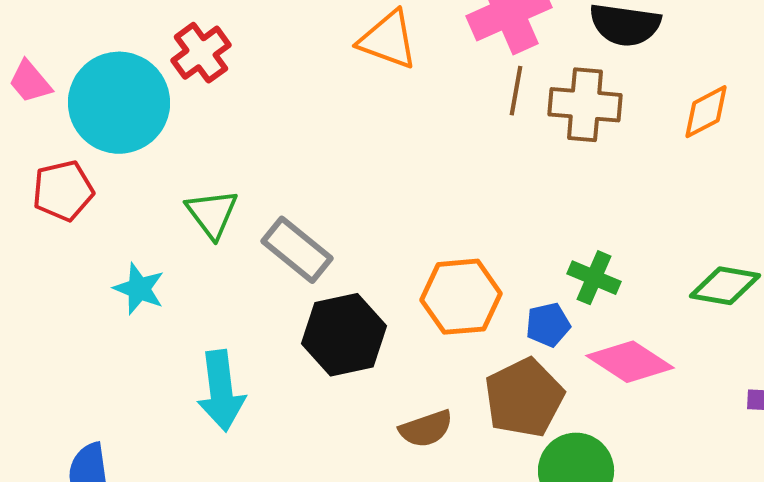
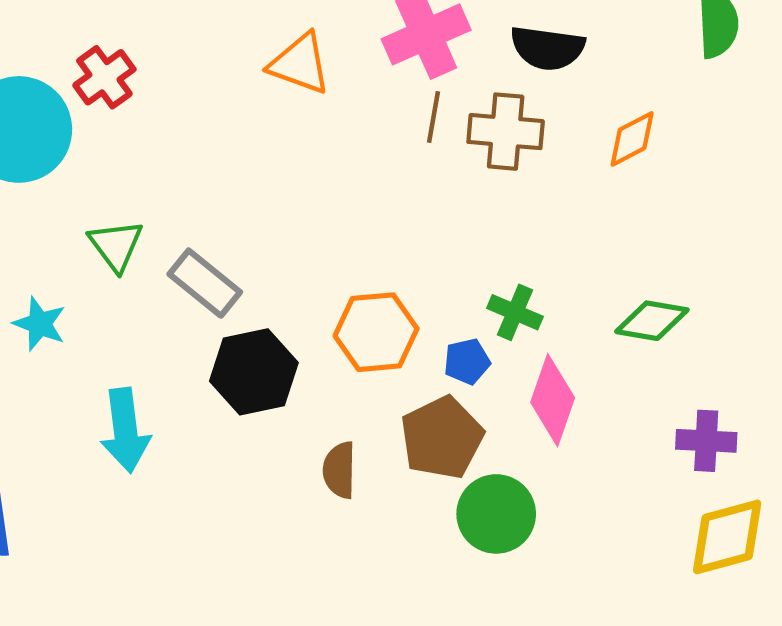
pink diamond: (630, 362) -> (553, 400), turned 76
brown semicircle: (426, 429) -> (339, 470), turned 110

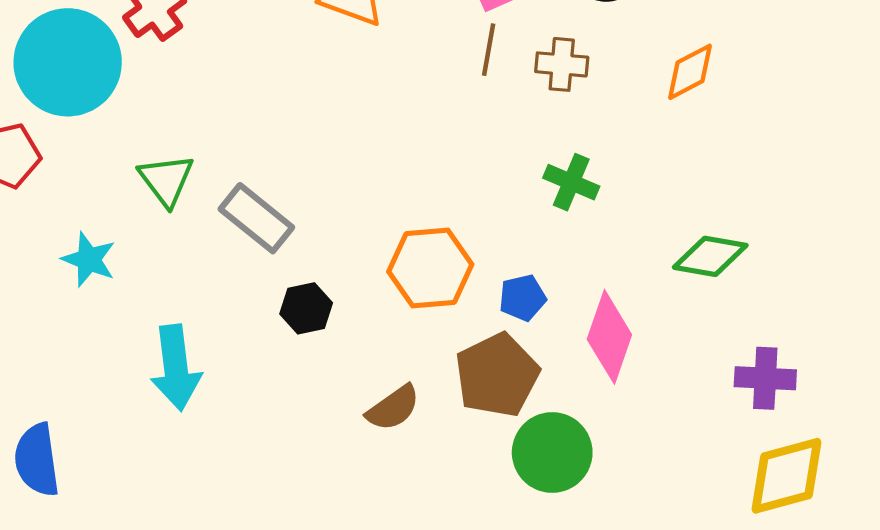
brown cross: (506, 132) -> (562, 64), size x0.7
green cross: (515, 312) -> (571, 182), moved
black hexagon: (254, 372) -> (306, 308), size x0.6
brown semicircle: (339, 470) -> (393, 408), turned -126

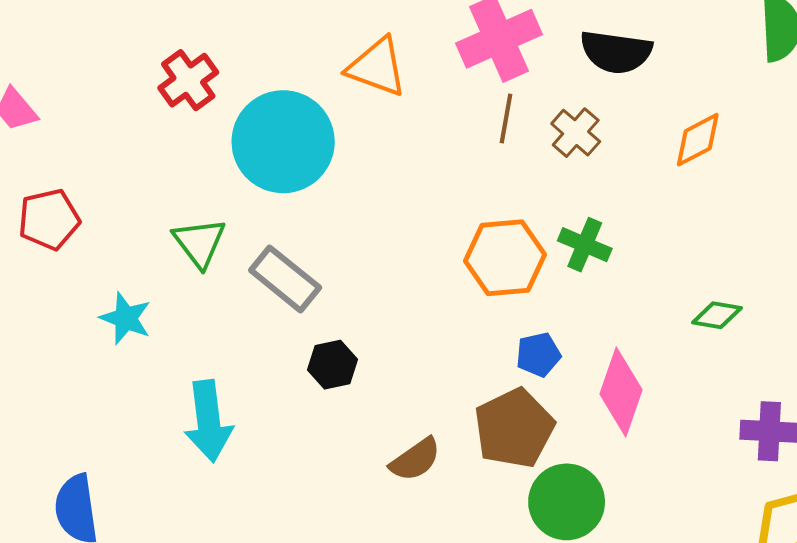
cyan circle: (68, 62) -> (283, 142), moved
brown cross: (562, 64) -> (576, 133), turned 36
green diamond: (710, 256) -> (717, 315), size x0.7
orange hexagon: (430, 268) -> (505, 258), moved

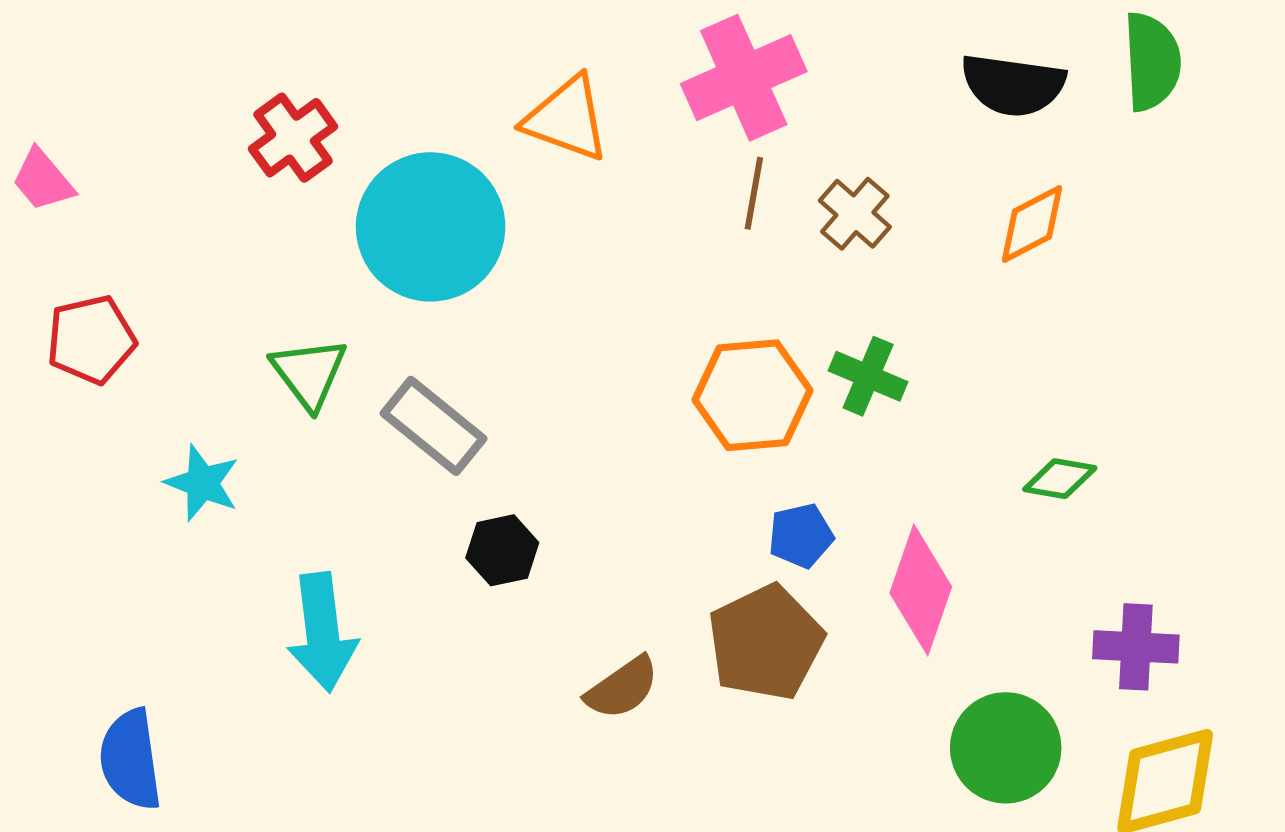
black semicircle: (616, 52) -> (1013, 85), moved
green circle: (567, 502) -> (1006, 748), moved

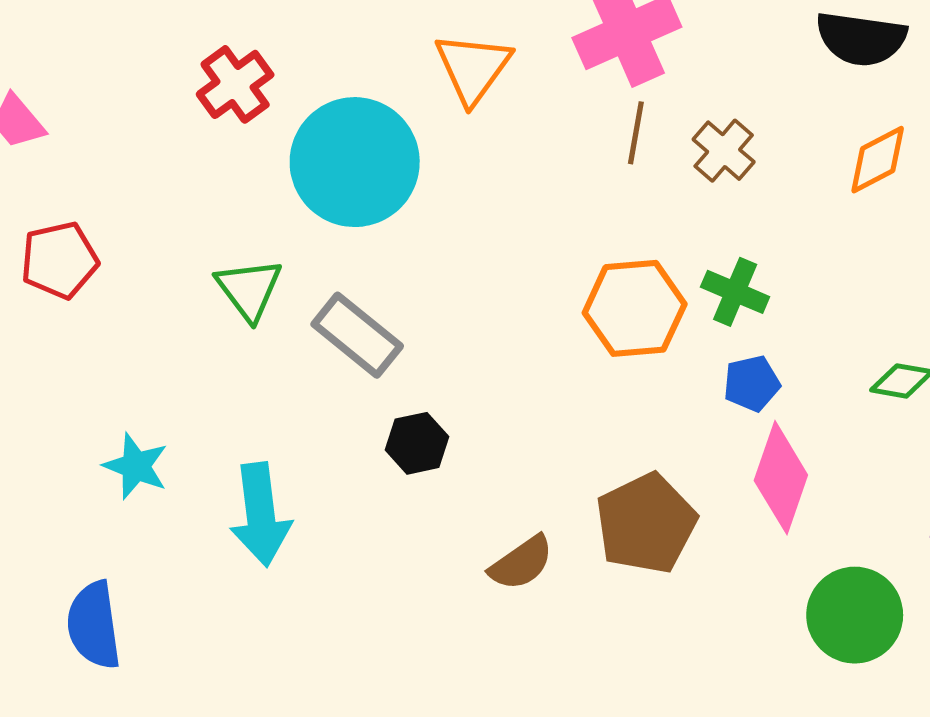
orange triangle: (567, 119) -> (473, 68), turned 46
cyan star: (202, 483) -> (136, 466), moved
blue pentagon: (801, 536) -> (752, 383), moved

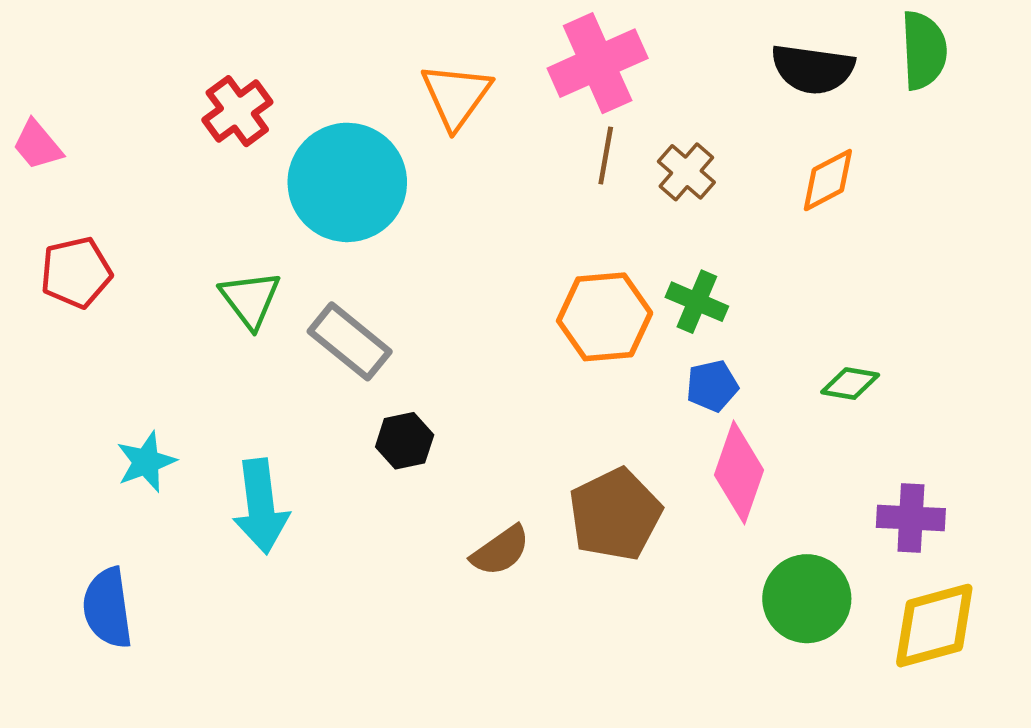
cyan star: (136, 466) -> (146, 462), turned 30

